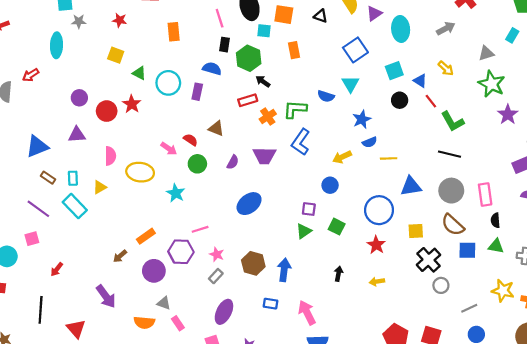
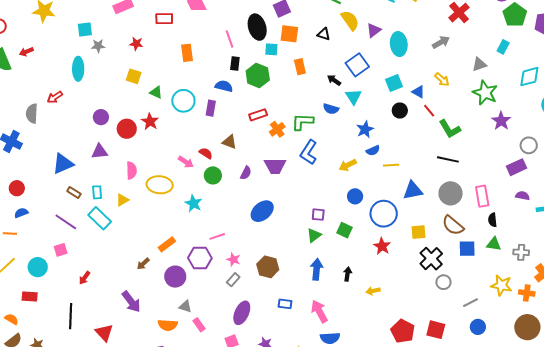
black arrow: (263, 81) -> (334, 80), moved
blue circle: (330, 185) -> (355, 196), moved
blue arrow: (284, 270) -> (317, 269), moved
yellow arrow: (377, 281) -> (373, 291), moved

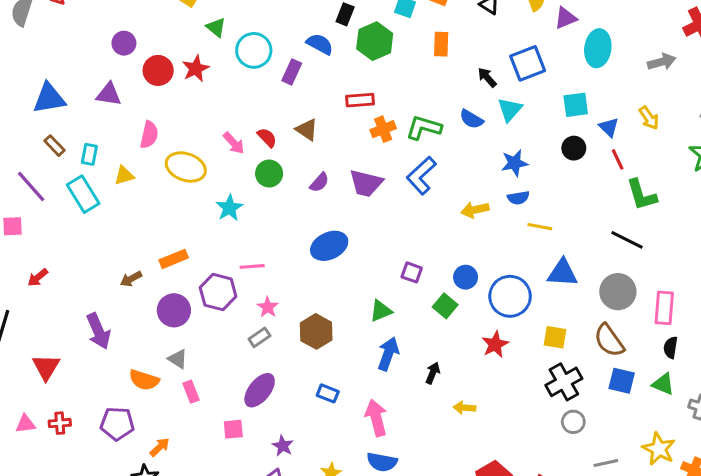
blue circle: (355, 196) -> (466, 277), moved
green triangle: (314, 235) -> (381, 311), moved

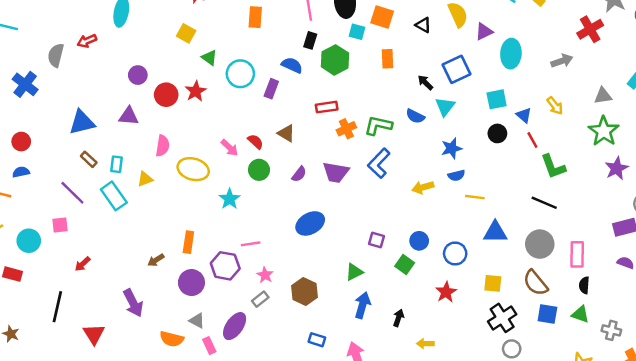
orange rectangle: (174, 259) -> (188, 242), turned -55
blue circle: (510, 296) -> (455, 253), size x0.7
purple ellipse: (260, 390) -> (235, 326), moved

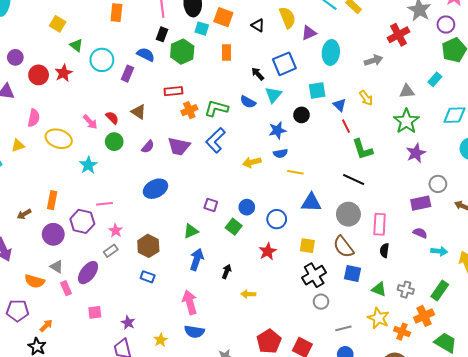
black circle: (497, 133) -> (302, 115), moved
green triangle: (580, 314) -> (379, 289), moved
blue rectangle: (317, 340) -> (148, 277), moved

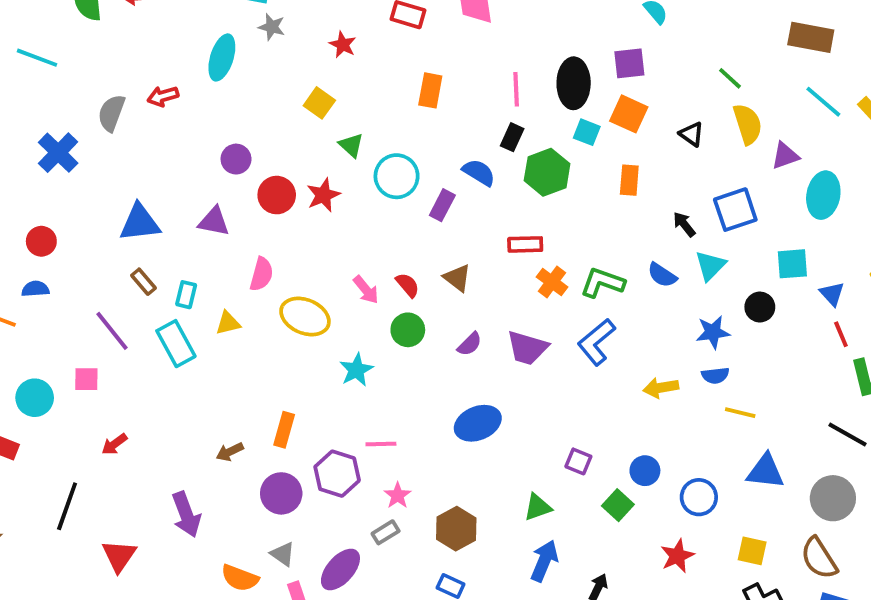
orange cross: (189, 110) -> (552, 282), turned -35

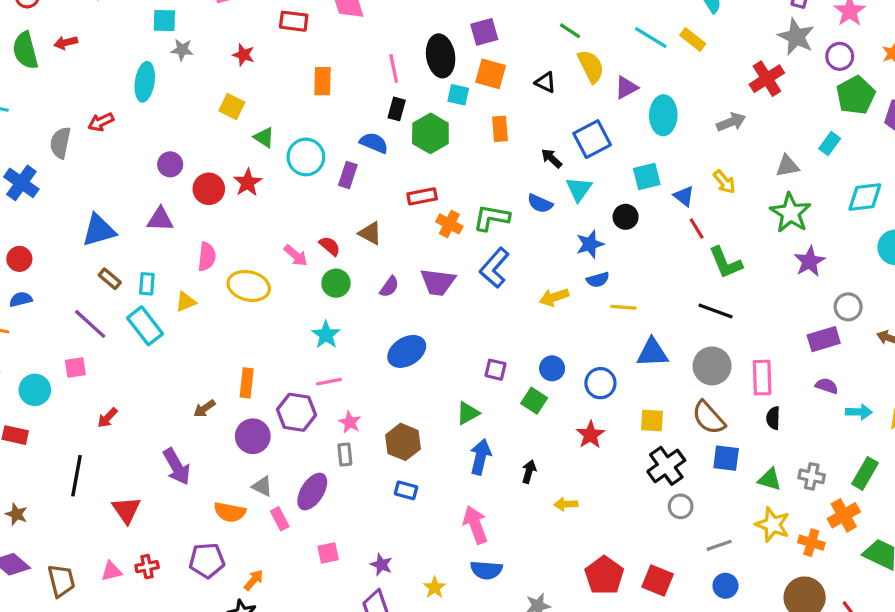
cyan star: (356, 370) -> (326, 335), moved
gray rectangle: (386, 532) -> (345, 455), turned -55

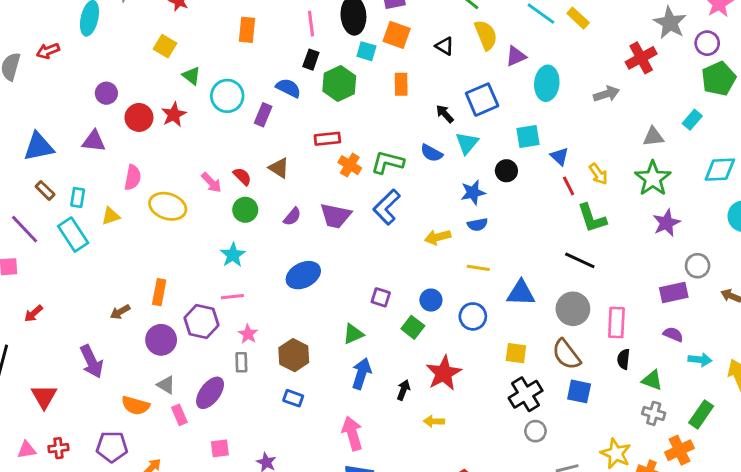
yellow arrow: (724, 182) -> (598, 174), moved
yellow line: (623, 307) -> (478, 268), moved
red star: (590, 435) -> (444, 373), moved, size x1.4
green triangle: (770, 479) -> (652, 380), moved

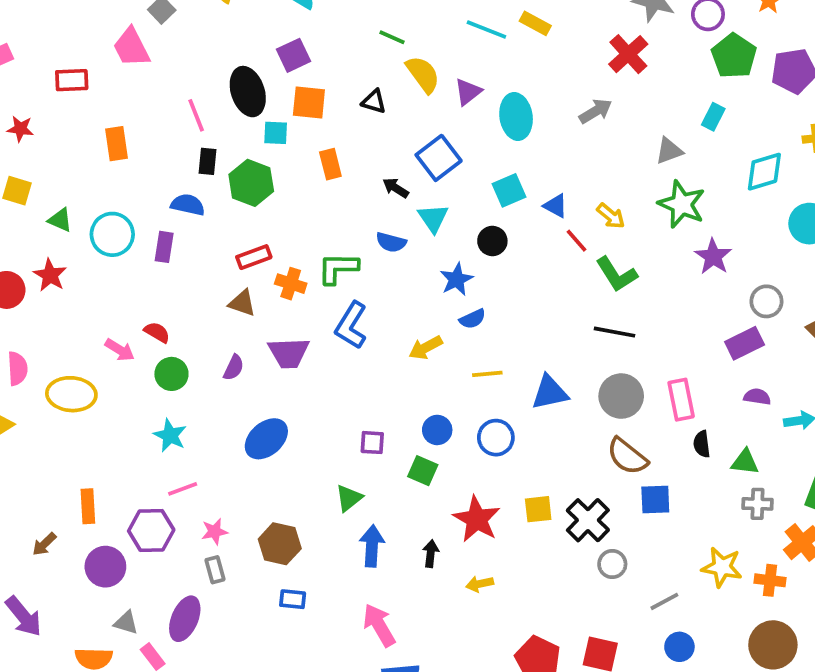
brown triangle: (279, 168) -> (242, 303), moved
pink star: (248, 334) -> (215, 532), turned -30
yellow square: (516, 353) -> (538, 509), moved

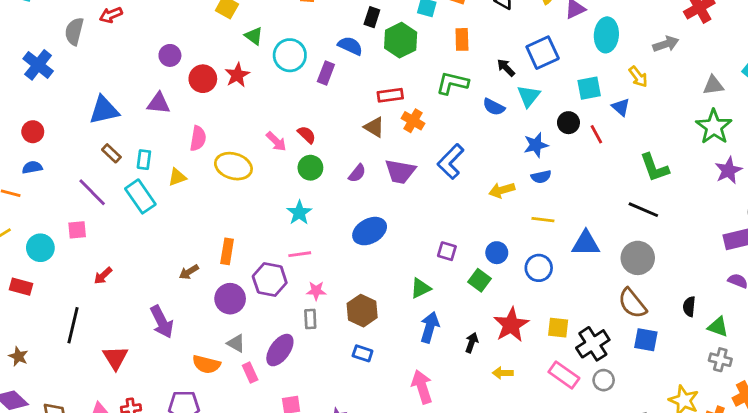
yellow arrow: (611, 216) -> (638, 77), moved
red line: (577, 241) -> (596, 134), moved
green L-shape: (338, 268) -> (452, 83), moved
pink rectangle: (681, 400) -> (564, 375), moved, turned -56

